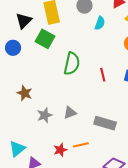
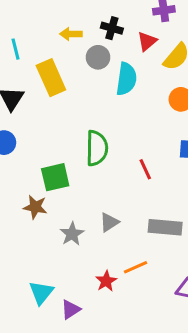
cyan semicircle: (100, 23) -> (126, 79), size x1.5
green square: (45, 39) -> (55, 177), moved, turned -30
red line: (103, 75) -> (145, 169), moved

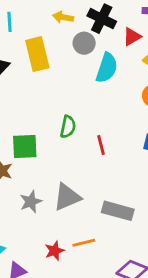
black cross: (112, 28) -> (102, 19), size x1.4
green semicircle: (97, 148) -> (68, 127), size x0.7
red line: (145, 169) -> (101, 145), moved
gray triangle: (109, 222) -> (67, 197), size x1.5

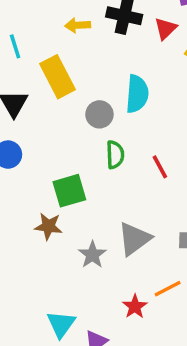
gray circle: (84, 43) -> (99, 114), moved
cyan semicircle: (107, 68) -> (137, 94), moved

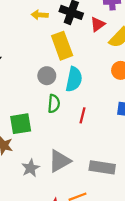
yellow rectangle: (58, 77) -> (62, 46), moved
cyan semicircle: (137, 94) -> (74, 79), moved
red line: (160, 167) -> (82, 115), turned 35

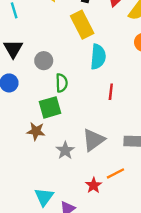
gray circle: (47, 76) -> (44, 61), moved
green semicircle: (54, 104) -> (62, 83), moved

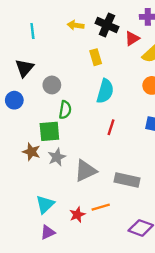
yellow rectangle: (82, 25) -> (96, 57), size x0.6
gray star: (65, 150) -> (57, 157), moved
cyan triangle: (44, 197) -> (45, 204), moved

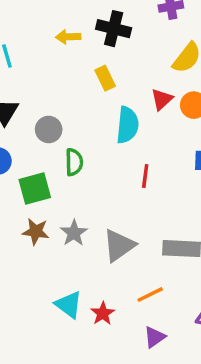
red triangle: (132, 38) -> (162, 99), moved
green square: (49, 131) -> (35, 188), moved
cyan triangle: (45, 204) -> (69, 305), turned -30
red star: (77, 215) -> (103, 313), moved
purple triangle: (48, 232) -> (155, 337), moved

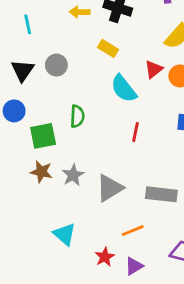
yellow rectangle: (105, 78) -> (108, 48), turned -36
cyan semicircle: (127, 125) -> (124, 89), turned 132
gray circle: (49, 129) -> (56, 65), moved
red star: (103, 313) -> (105, 257), moved

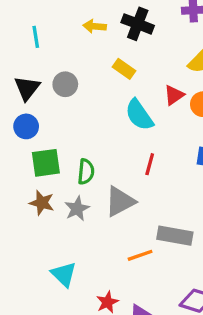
blue circle: (14, 111) -> (26, 126), moved
green semicircle: (77, 116) -> (86, 172), moved
gray triangle: (110, 188) -> (120, 201), moved
orange line: (133, 231) -> (140, 255), moved

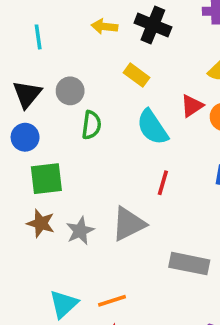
green semicircle: (86, 172) -> (91, 125), moved
orange line: (140, 255) -> (112, 301), moved
cyan triangle: (64, 274) -> (64, 304), turned 32

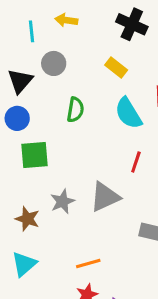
yellow arrow: (104, 27) -> (66, 20), moved
gray circle: (70, 91) -> (54, 63), moved
brown star: (41, 223) -> (27, 219), moved
cyan triangle: (64, 304) -> (24, 264), moved

